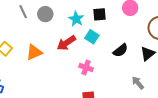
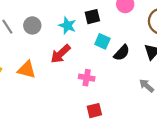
cyan square: (92, 37) -> (102, 41), moved
orange triangle: (34, 52) -> (27, 70), turned 48

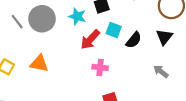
gray circle: (32, 25) -> (42, 19), size x1.5
red arrow: (61, 54) -> (90, 40), moved

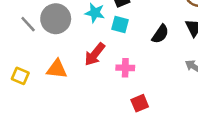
cyan square: (114, 30) -> (120, 25), moved
red arrow: (90, 40) -> (95, 54), moved

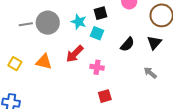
gray line: (28, 24) -> (26, 24), turned -64

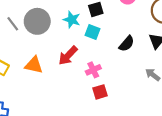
gray line: (26, 24) -> (13, 24), turned 64
pink cross: (97, 67) -> (93, 70), turned -32
red square: (105, 96) -> (100, 92), moved

